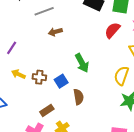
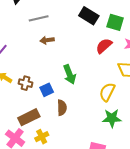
brown rectangle: (47, 110) -> (29, 117), size x1.5

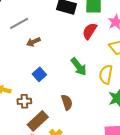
green arrow: (70, 74) -> (79, 67), moved
brown cross: (26, 83) -> (24, 101), moved
blue square: (47, 90) -> (39, 74), moved

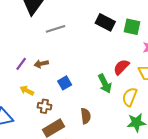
red semicircle: (90, 31) -> (121, 67), moved
brown arrow: (33, 42) -> (41, 64), moved

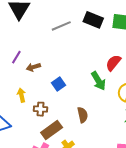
gray line: (55, 29) -> (61, 26), moved
purple line: (21, 64) -> (16, 57), moved
yellow arrow: (27, 91) -> (21, 95), turned 56

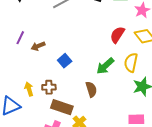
green arrow: (98, 81) -> (105, 66), moved, turned 84
yellow arrow: (21, 95) -> (29, 89), moved
brown rectangle: (52, 130) -> (62, 107), turned 60

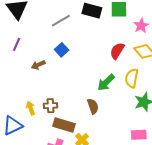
purple line: (20, 38) -> (17, 44), moved
blue square: (65, 61) -> (62, 50), moved

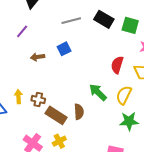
red semicircle: (117, 51) -> (117, 65), turned -30
green arrow: (106, 82) -> (98, 92), turned 72
brown rectangle: (64, 125) -> (56, 115), moved

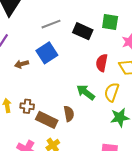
black rectangle: (104, 19) -> (83, 31), moved
blue square: (64, 49) -> (47, 53), size x1.5

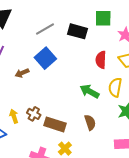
brown cross: (27, 106) -> (34, 114), turned 32
brown semicircle: (69, 114) -> (90, 122), moved

